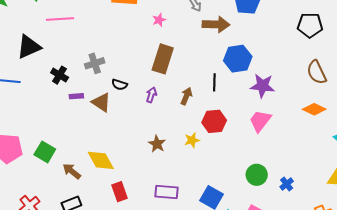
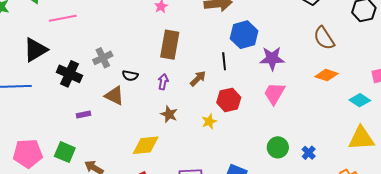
black cross: (60, 75) -> (69, 74), size x1.4
purple rectangle: (76, 96) -> (83, 115), moved
brown arrow: (186, 96) -> (198, 79), turned 30
brown star: (157, 144) -> (169, 114), moved
yellow diamond: (101, 160) -> (146, 145), moved, turned -60

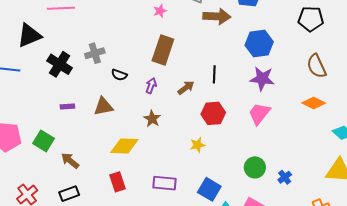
blue hexagon: (244, 35) -> (259, 44), moved
brown triangle: (114, 96) -> (103, 106), moved, turned -45
yellow star: (209, 121) -> (197, 145), moved

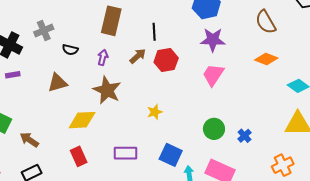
black line: (214, 74) -> (154, 32), moved
purple rectangle: (67, 107) -> (13, 75), moved
red hexagon: (213, 113) -> (166, 60), moved
brown star: (152, 119) -> (107, 90), size x1.6

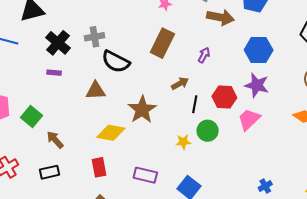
black line: (154, 32) -> (195, 104), moved
black semicircle: (70, 50) -> (116, 62), size x1.8
purple arrow: (103, 57) -> (204, 55), moved
red hexagon: (166, 60) -> (224, 97), moved
green circle: (214, 129) -> (208, 131), moved

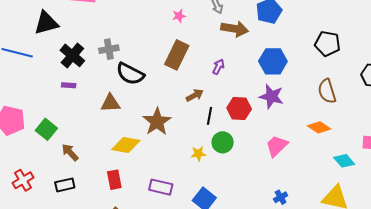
pink trapezoid: (249, 119) -> (277, 146), moved

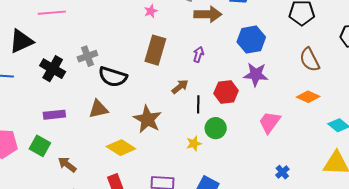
purple rectangle: (69, 85) -> (54, 115), moved, size x1.5
yellow diamond: (126, 145) -> (121, 148), turned 32

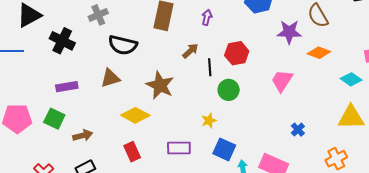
gray cross: (87, 56) -> (98, 15), moved
purple star: (256, 75) -> (289, 32), moved
yellow star: (194, 143) -> (209, 121), moved
brown arrow: (67, 164) -> (83, 135), turned 132

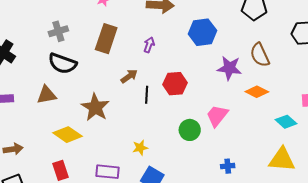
gray cross: (98, 15) -> (58, 31), moved
green circle: (229, 90) -> (190, 130), moved
blue cross: (298, 130) -> (228, 166), turned 32

